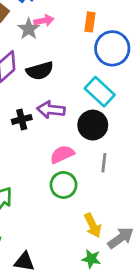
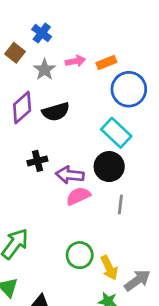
pink arrow: (44, 21) -> (75, 61), moved
orange rectangle: (90, 22) -> (106, 63), turned 60
purple arrow: (51, 110) -> (70, 175), moved
green circle: (63, 185) -> (80, 255), moved

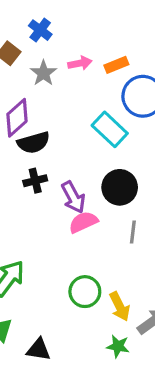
black semicircle: (56, 112) -> (34, 143), moved
cyan rectangle: (116, 133) -> (110, 129), moved
purple arrow: (70, 175) -> (73, 197), turned -124

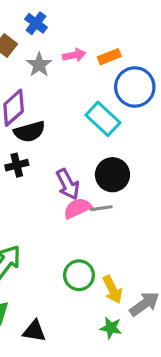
black cross: (35, 181) -> (17, 165), moved
gray line: (133, 232) -> (101, 208), moved, turned 75

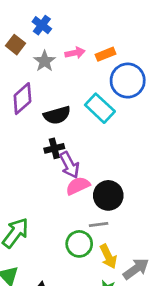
black semicircle: (30, 132) -> (57, 115), moved
black cross: (17, 165) -> (54, 148), moved
black circle: (112, 175) -> (108, 195), moved
gray line: (101, 208) -> (99, 225), moved

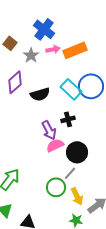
blue cross: (42, 25) -> (44, 29), moved, size x1.5
orange rectangle: (105, 54) -> (75, 50), size x1.6
blue circle: (128, 81) -> (91, 86), moved
black cross: (54, 148) -> (68, 119), moved
gray line: (99, 225) -> (70, 173), turned -40

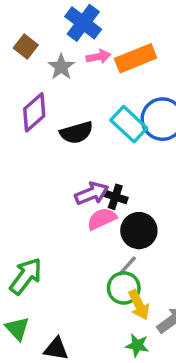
black cross: (68, 119) -> (115, 197), moved, turned 32
purple arrow: (49, 130) -> (92, 193), turned -84
green circle: (56, 187) -> (124, 288), moved

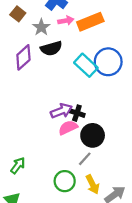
black semicircle: (76, 133) -> (51, 48), moved
green arrow: (26, 276) -> (18, 165), size x0.7
green circle: (124, 288) -> (65, 181), moved

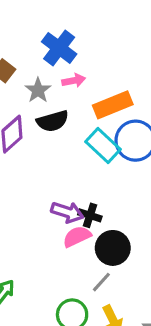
orange rectangle: (90, 22) -> (113, 105), moved
purple arrow: (61, 111) -> (67, 212), turned 40

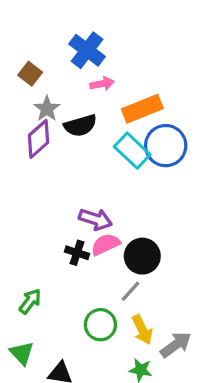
gray star: (38, 90) -> (47, 109), moved
black cross: (90, 215) -> (77, 253), moved

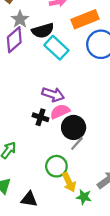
cyan rectangle: (132, 151) -> (56, 48), moved
black circle: (142, 256) -> (74, 127), moved
yellow arrow: (142, 330) -> (69, 182), moved

